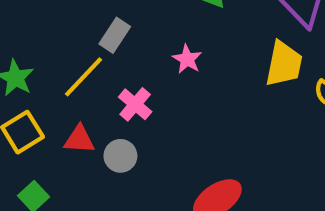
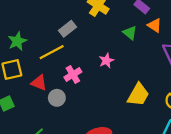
gray rectangle: (115, 35) -> (68, 29), moved
yellow trapezoid: (284, 64) -> (138, 95), moved

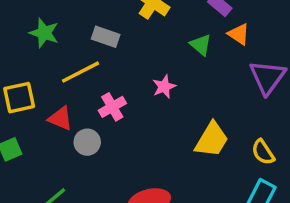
gray rectangle: (68, 29) -> (106, 37), turned 56
green star: (17, 41) -> (44, 33), moved, turned -30

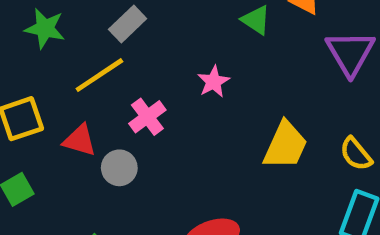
gray rectangle: (106, 37) -> (128, 24), turned -56

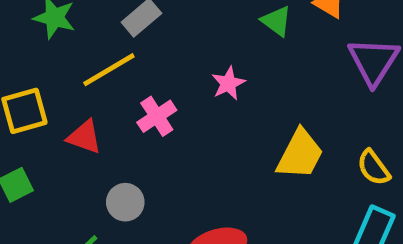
gray circle: (119, 168) -> (125, 202), moved

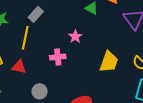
yellow line: (109, 70) -> (25, 38), turned -40
pink cross: (157, 116) -> (58, 57), moved, turned 35

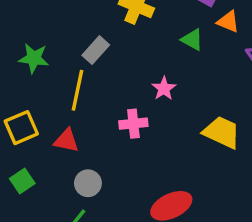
yellow trapezoid: (109, 62) -> (222, 132), turned -85
gray circle: (40, 91) -> (88, 183), moved

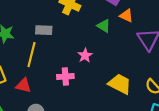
gray rectangle: (96, 50) -> (44, 30), turned 49

